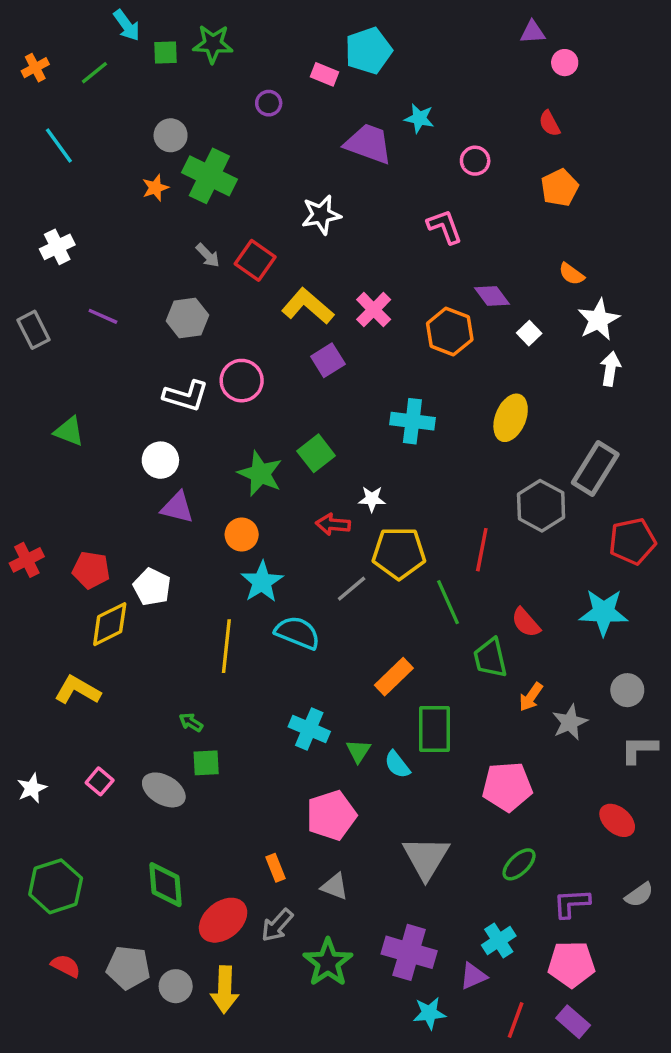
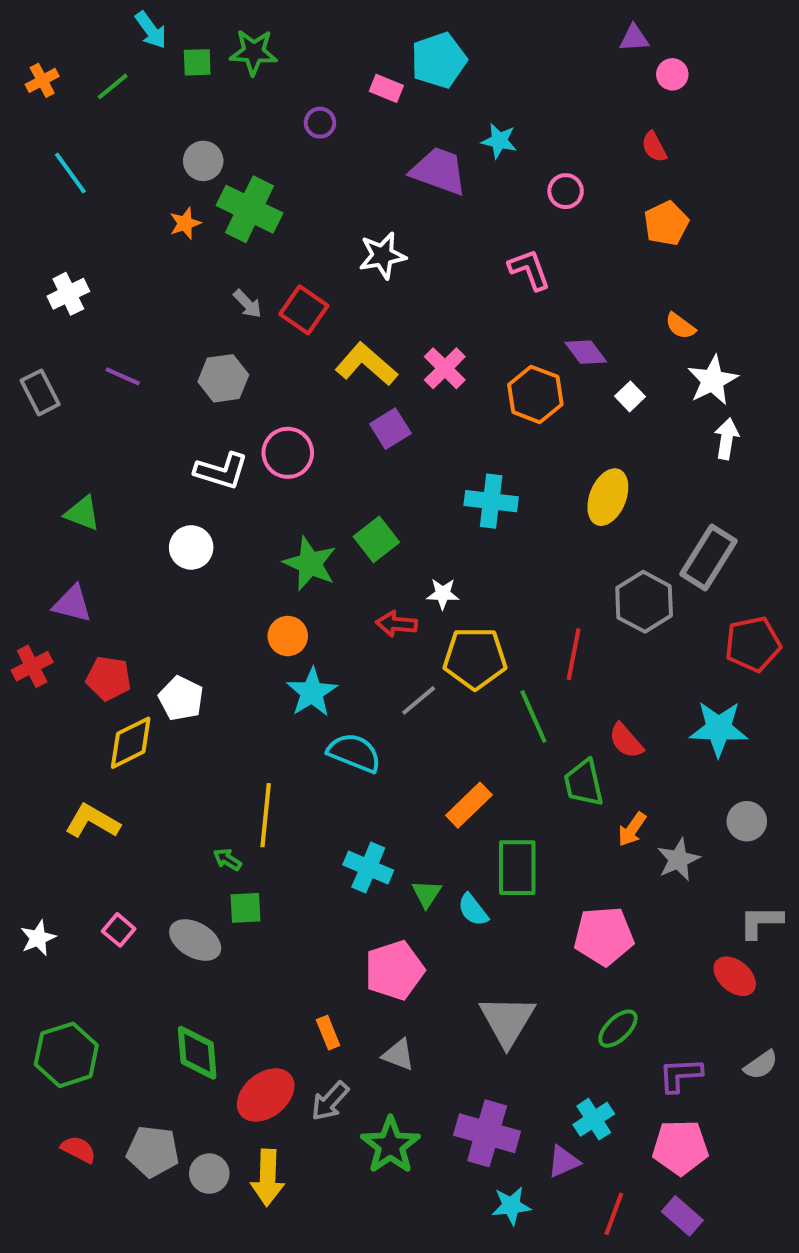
purple triangle: (177, 507) -> (72, 604), moved
yellow line: (226, 646) -> (266, 815), moved
gray L-shape: (639, 749) -> (761, 922), moved

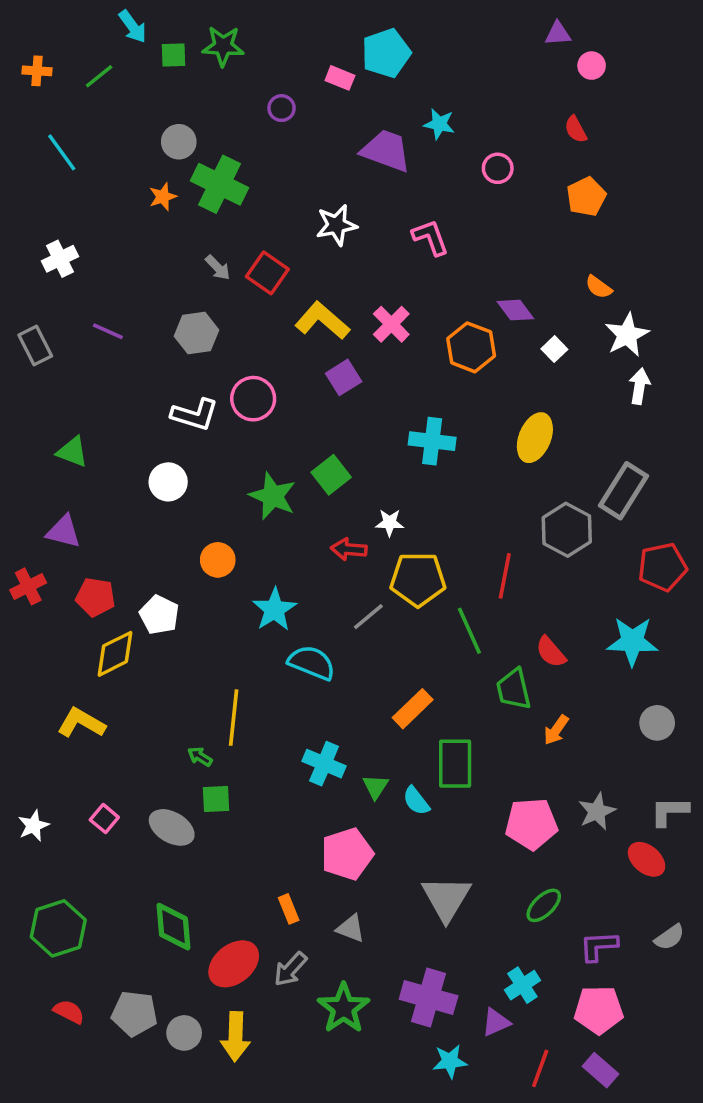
orange cross: (42, 80) -> (37, 71), turned 32
pink L-shape: (529, 270) -> (430, 237), moved
orange circle: (288, 636) -> (218, 560), moved
gray star: (678, 859) -> (597, 811), moved

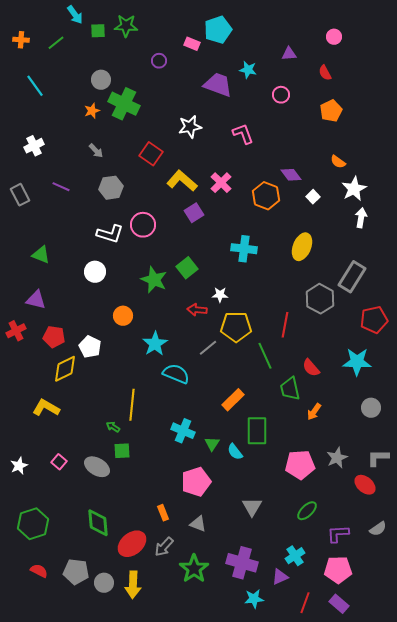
purple triangle: (558, 34) -> (289, 54), moved
gray arrow: (218, 268) -> (96, 151), moved
gray triangle: (446, 898) -> (252, 507), size x0.7

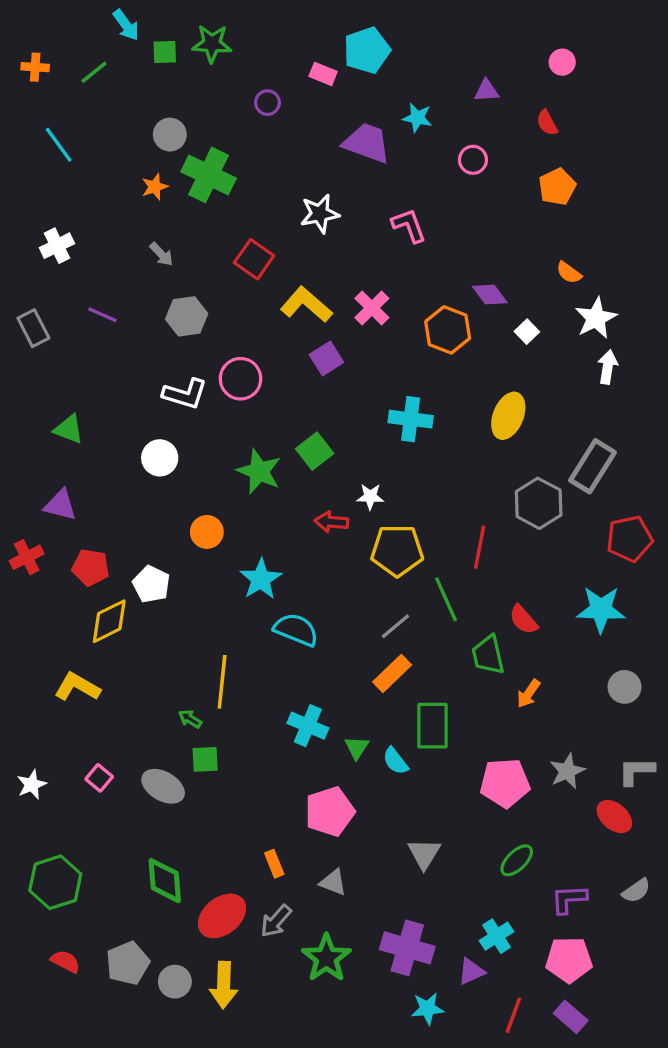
gray line: (208, 348) -> (395, 626), moved
gray pentagon: (76, 572) -> (128, 963), turned -30

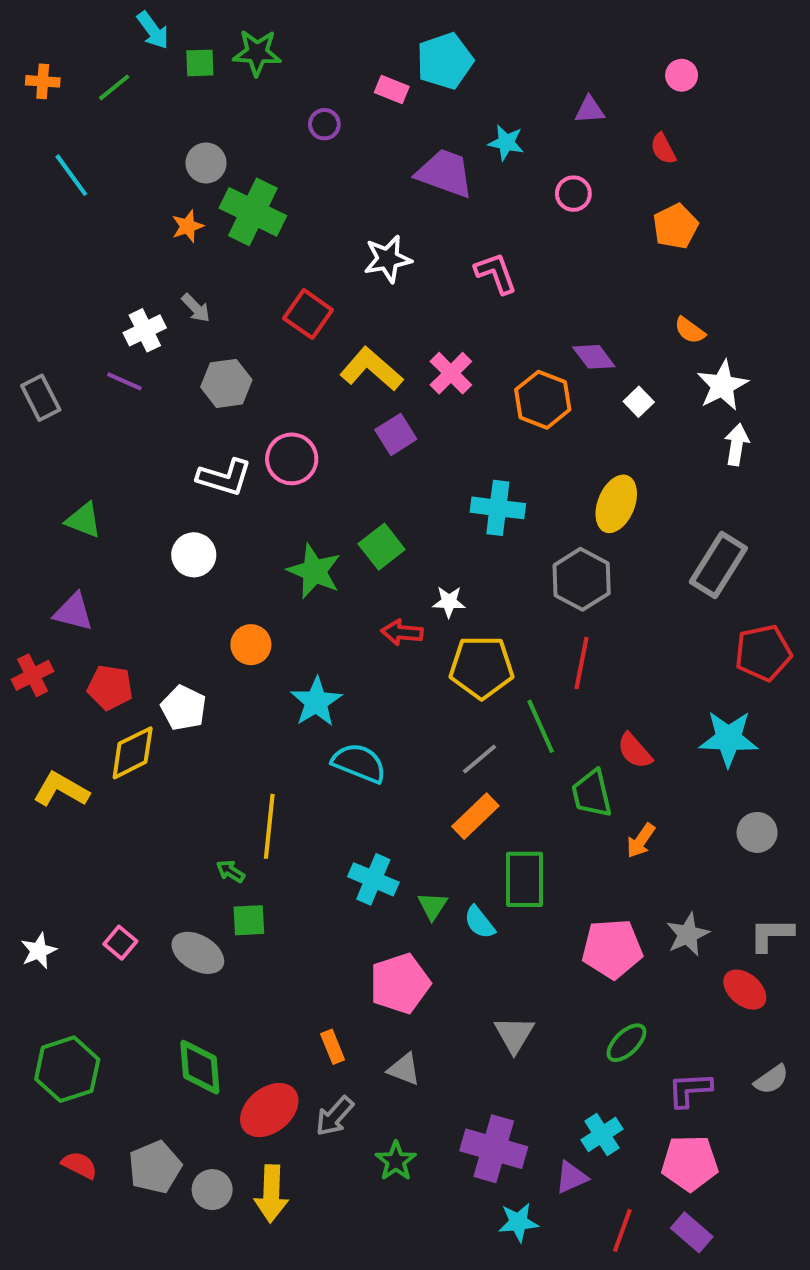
white cross: (57, 246) -> (145, 330), moved
gray hexagon: (539, 503) -> (582, 579), moved
yellow L-shape: (77, 687) -> (61, 790), moved
green star: (326, 958) -> (396, 1161), size x0.7

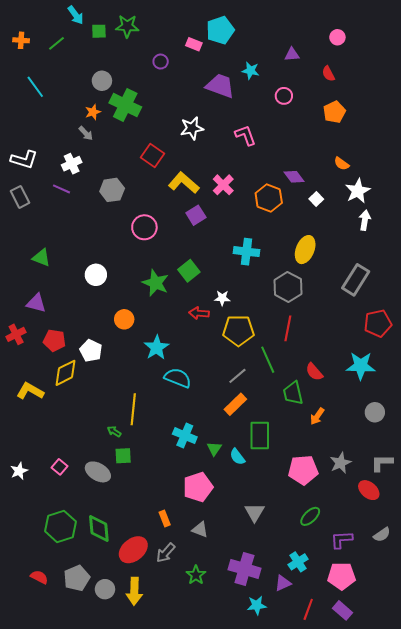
gray arrow: (196, 308) -> (86, 133), moved
white L-shape: (224, 477) -> (24, 160), moved
green hexagon: (67, 1069) -> (61, 526), moved

